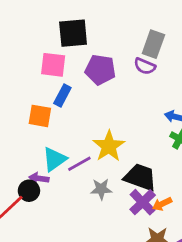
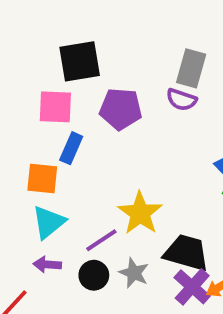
cyan triangle: (54, 159) -> (49, 222), moved
gray star: (101, 189) -> (134, 273), turned 30
black circle: (29, 191) -> (94, 275), moved

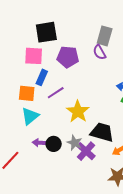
purple semicircle: (181, 100) -> (100, 52), turned 42
purple line: (101, 240) -> (56, 93), moved
purple arrow: (47, 264) -> (39, 143), moved
purple cross: (192, 287) -> (86, 151), moved

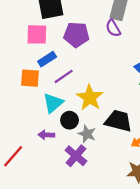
blue rectangle: (42, 77) -> (47, 59), turned 35
cyan triangle: (30, 116) -> (53, 103), moved
black circle: (54, 144) -> (70, 120), moved
purple cross: (86, 151) -> (76, 156), moved

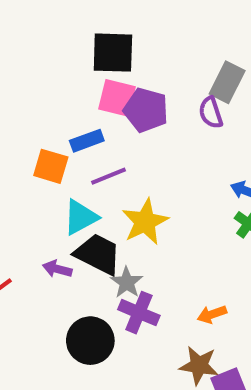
pink square: (37, 34) -> (117, 98), moved
black circle: (70, 120) -> (90, 341), moved, size x1.5
black trapezoid: (118, 121) -> (98, 254), moved
purple cross: (76, 156) -> (139, 313), moved, turned -30

